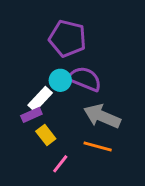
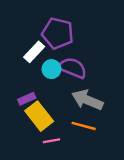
white rectangle: (40, 99) -> (34, 52), moved
yellow rectangle: (46, 135) -> (39, 116), size x1.6
pink line: (60, 164) -> (51, 141), turned 42

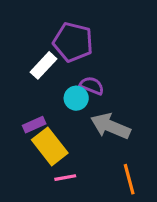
purple semicircle: (73, 68) -> (92, 86), size x0.7
cyan circle: (51, 69) -> (76, 98), moved
orange line: (84, 126) -> (129, 179), moved, turned 60

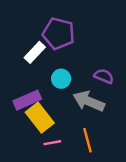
purple semicircle: (92, 86) -> (104, 76), moved
purple rectangle: (34, 125) -> (27, 100), size x1.5
orange line: (129, 179) -> (87, 140), moved

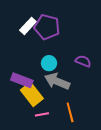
white rectangle: (35, 52) -> (28, 26), moved
purple rectangle: (27, 100) -> (22, 80), turned 45
gray arrow: (89, 101) -> (57, 81), moved

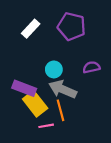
purple pentagon: (47, 27) -> (72, 26), moved
purple semicircle: (83, 61) -> (91, 67), turned -35
orange line: (70, 112) -> (60, 110), moved

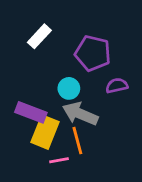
purple pentagon: (72, 26) -> (93, 53), moved
yellow rectangle: (35, 104) -> (45, 132), turned 60

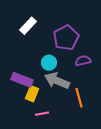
purple pentagon: (93, 53) -> (66, 38), turned 30
yellow rectangle: (45, 132) -> (32, 94), size x0.7
orange line: (77, 141) -> (79, 98), moved

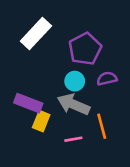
white rectangle: (28, 26) -> (36, 33), size x1.4
cyan circle: (49, 63) -> (75, 81), moved
pink line: (42, 114) -> (73, 139), moved

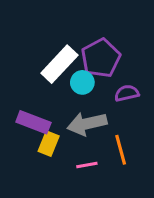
white rectangle: (36, 33) -> (59, 64), moved
cyan circle: (75, 81) -> (82, 82), moved
gray arrow: (73, 104) -> (87, 124), turned -36

